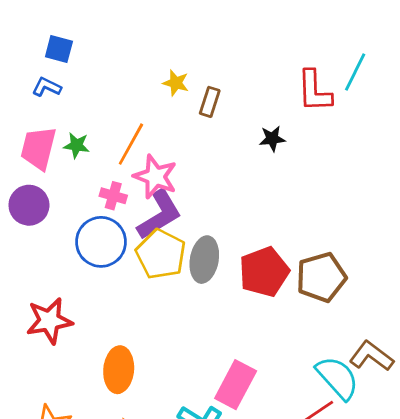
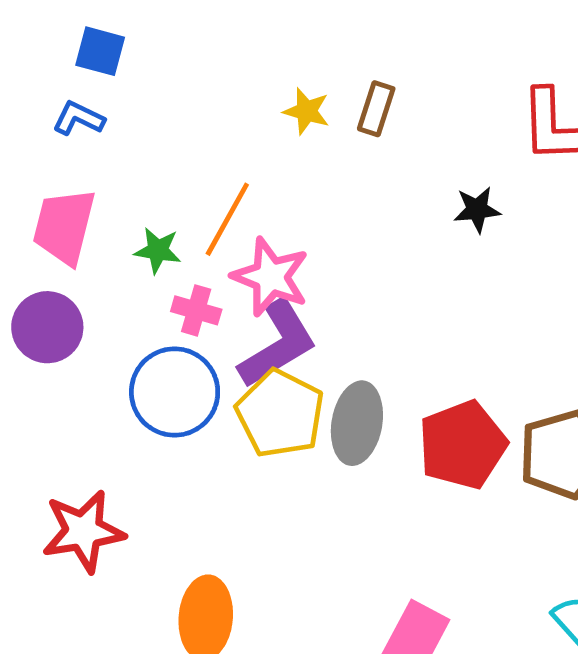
brown rectangle: (210, 102) -> (376, 109), moved
green star: (77, 145) -> (158, 250), moved

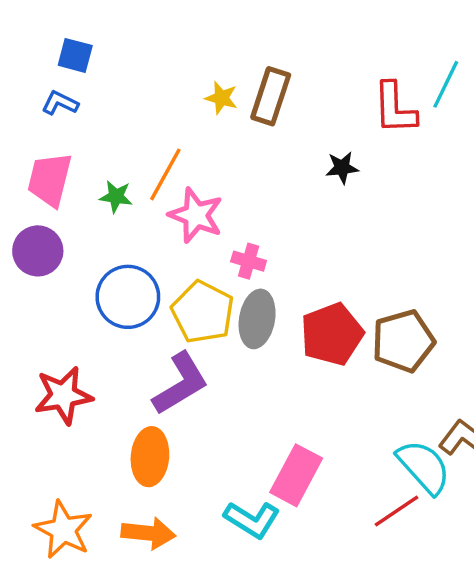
brown rectangle: (376, 109) -> (271, 96), size x1.5
pink cross: (196, 310) -> (249, 261), moved
purple L-shape: (278, 344) -> (181, 384), moved

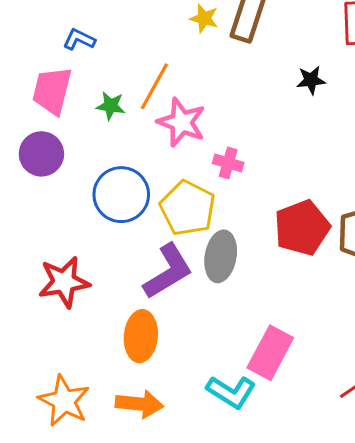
blue L-shape: (60, 103) -> (79, 39), moved
gray ellipse: (257, 319) -> (221, 256), moved

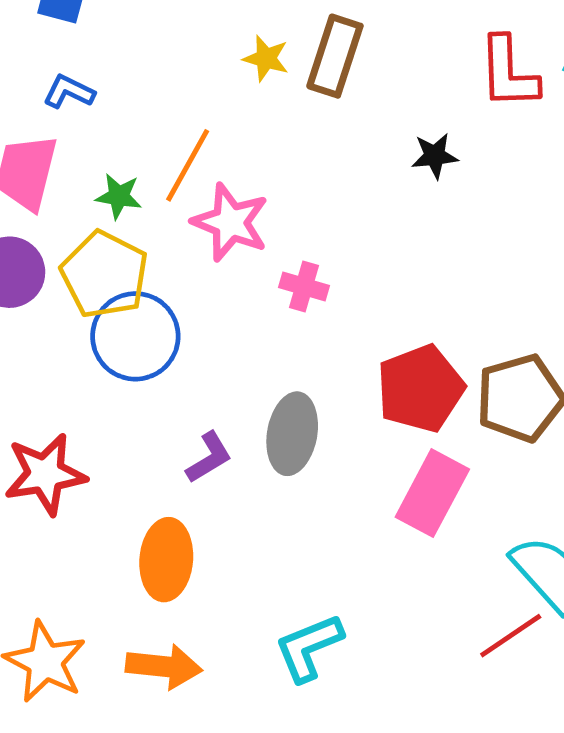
yellow pentagon: (188, 208) -> (105, 275), moved
purple L-shape: (168, 271) -> (209, 457), size x0.6
pink rectangle: (270, 353) -> (432, 493), moved
cyan L-shape: (231, 392) -> (309, 647), turned 126

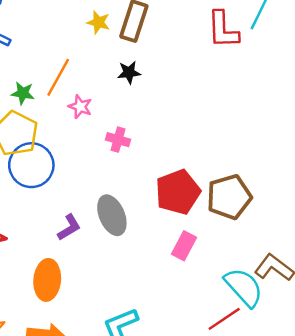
black star: (435, 156) -> (129, 72), moved
pink star: (230, 222) -> (80, 107), size x0.6
gray ellipse: (292, 434) -> (112, 215), turned -33
pink rectangle: (432, 493) -> (184, 246), size x0.7

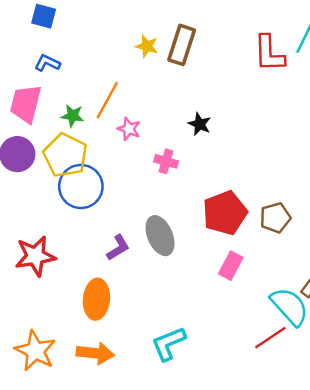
black star: (129, 72) -> (200, 124), moved, turned 30
brown pentagon: (229, 197) -> (275, 218), size x0.7

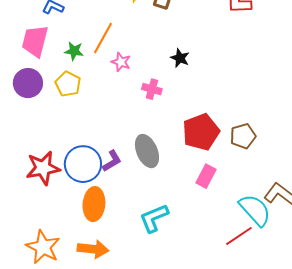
yellow pentagon: (65, 155) -> (68, 84), size x0.7
blue circle: (81, 186) -> (83, 164), moved
cyan L-shape: (168, 344) -> (154, 218), moved

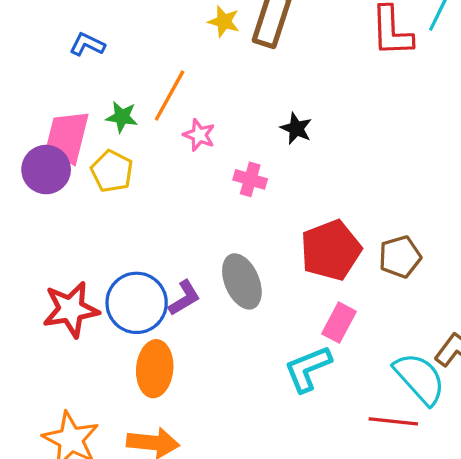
pink trapezoid: (35, 41) -> (67, 137), moved
cyan L-shape: (154, 218) -> (308, 369), moved
red line: (239, 236) -> (393, 421), turned 40

